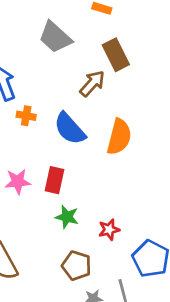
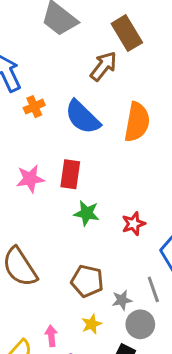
orange cross: (26, 116) -> (34, 107), turned -30
brown pentagon: (77, 266) -> (87, 281), moved

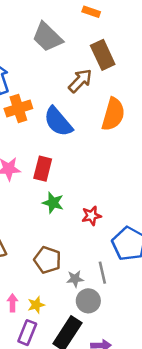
orange cross: (34, 107) -> (18, 109), size x1.5
orange semicircle: (137, 122) -> (113, 114), moved
yellow star: (92, 324) -> (36, 305), moved

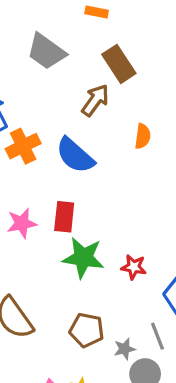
orange semicircle: (113, 114) -> (143, 136), size x0.6
green star: (53, 203) -> (83, 258), size x1.5
red star: (91, 216) -> (134, 267), turned 30

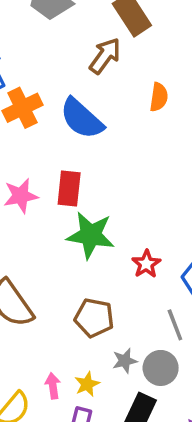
red star: (134, 267) -> (146, 264), moved, turned 30
gray star: (125, 349) -> (125, 361), moved

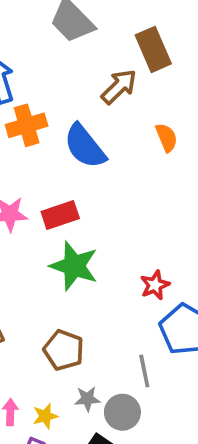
orange semicircle: (159, 97) -> (167, 138), turned -40
red rectangle: (69, 189) -> (60, 215), turned 56
red star: (146, 264) -> (155, 285), moved

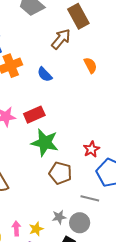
blue semicircle: (85, 146) -> (45, 74), size x0.6
brown pentagon: (64, 350) -> (60, 173), moved
gray line: (144, 371) -> (90, 198), turned -60

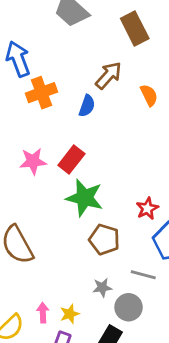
brown arrow: (61, 39) -> (109, 75), moved
blue semicircle: (45, 74) -> (87, 106), turned -119
red rectangle: (34, 115) -> (71, 160), turned -30
gray star: (59, 217) -> (102, 288), moved

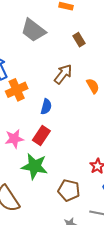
brown rectangle: (135, 28) -> (79, 40), size x0.6
blue semicircle: (87, 106) -> (46, 107), moved
green star: (85, 198) -> (35, 166), moved

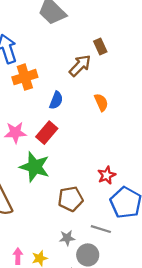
brown rectangle: (79, 40) -> (100, 46), moved
orange semicircle: (93, 86) -> (101, 102), moved
brown pentagon: (69, 190) -> (71, 199), turned -30

